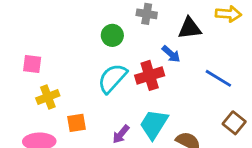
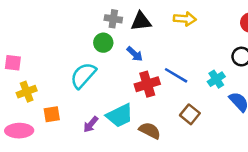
black triangle: (190, 28) -> (141, 21), moved
green circle: (112, 35) -> (103, 43), moved
red cross: (150, 75) -> (147, 84), moved
cyan trapezoid: (154, 124) -> (120, 116), turned -148

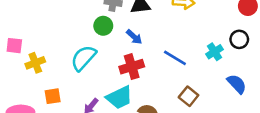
cyan cross: (216, 79) -> (215, 52), moved
red cross: (147, 84) -> (132, 67), moved
yellow cross: (27, 92) -> (35, 63), moved

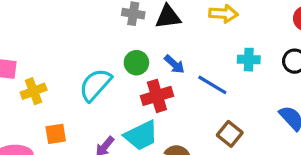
green circle: (103, 26) -> (136, 63), moved
blue arrow: (134, 37) -> (174, 64), moved
cyan cross: (215, 52) -> (249, 60), moved, turned 35

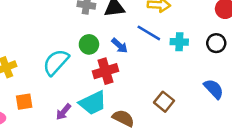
blue line: (212, 85) -> (149, 33), moved

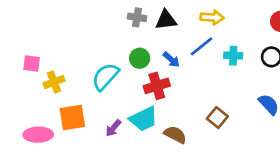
blue line: (149, 33) -> (202, 46), turned -70
orange square: (24, 102) -> (72, 118), size x1.5

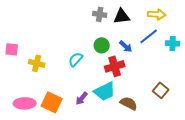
pink square: (32, 63) -> (12, 49), moved
cyan semicircle: (105, 77) -> (76, 59), size x0.7
yellow cross: (54, 82) -> (37, 63), turned 35
orange square: (72, 118) -> (52, 102), moved, turned 35

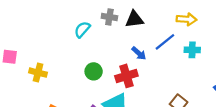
yellow arrow: (157, 14) -> (187, 19), moved
green circle: (102, 45) -> (94, 71), moved
cyan semicircle: (76, 59) -> (82, 29), moved

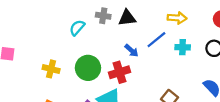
green circle: (94, 71) -> (88, 68), size x1.5
yellow cross: (38, 73) -> (51, 69), moved

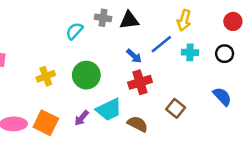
yellow arrow: (177, 18) -> (184, 20), turned 102
yellow cross: (51, 69) -> (46, 76), turned -35
red cross: (119, 72) -> (140, 82), moved

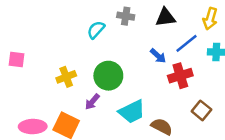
black triangle: (129, 20) -> (165, 17), moved
red cross: (140, 82) -> (180, 76), moved
purple arrow: (82, 118) -> (92, 102), moved

